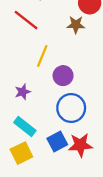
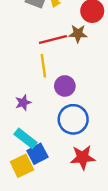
red line: (26, 20) -> (53, 40), moved, turned -52
yellow line: (42, 56) -> (43, 66), turned -30
blue square: (57, 142) -> (37, 154), moved

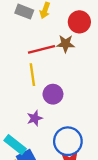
purple star: (23, 103) -> (35, 118), moved
blue circle: (73, 119) -> (68, 141), moved

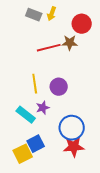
yellow line: (32, 75) -> (35, 84), moved
cyan rectangle: (15, 145) -> (26, 115), moved

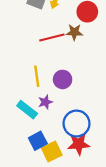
yellow square: (23, 154) -> (52, 151), moved

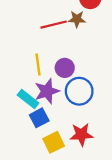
purple star: (45, 102) -> (47, 91), size x1.6
blue circle: (77, 124) -> (79, 91), moved
blue square: (38, 141) -> (39, 118), moved

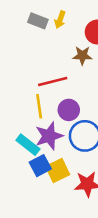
red line: (54, 25) -> (53, 81), moved
yellow square: (54, 142) -> (58, 171), moved

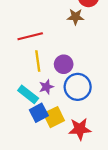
red line: (53, 81) -> (30, 36), moved
purple star: (49, 136) -> (46, 87), size x0.6

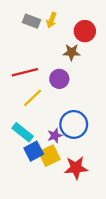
yellow line: (38, 61) -> (33, 98), turned 54
purple circle: (64, 64) -> (59, 79), moved
purple star: (46, 87) -> (55, 136), moved

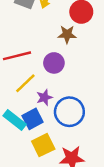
purple star: (55, 136) -> (44, 97), moved
blue square: (34, 151) -> (33, 119), moved

